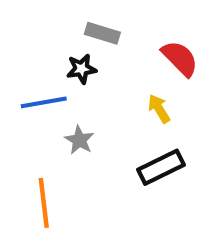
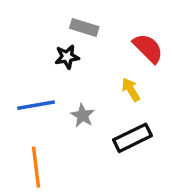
blue line: (44, 102) -> (36, 105), moved
gray star: (79, 140) -> (83, 115), moved

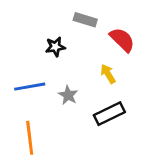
gray rectangle: (84, 28) -> (85, 20), moved

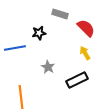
yellow arrow: (108, 74) -> (85, 53), moved
blue line: (30, 87) -> (15, 48), moved

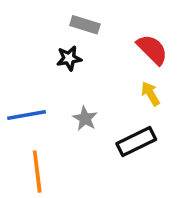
gray rectangle: (60, 14) -> (85, 25), moved
blue line: (15, 48) -> (27, 115), moved

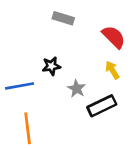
black star: (69, 58) -> (51, 66), moved
gray star: (85, 118) -> (77, 89), moved

